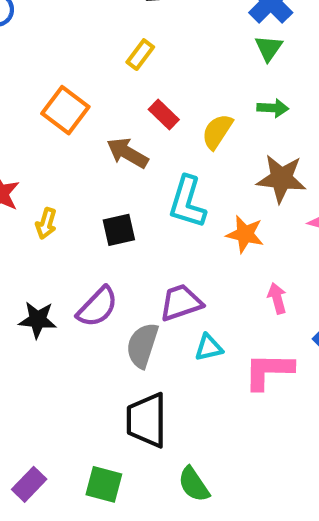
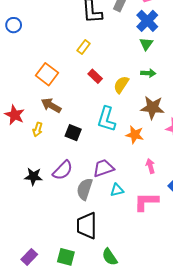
brown arrow: (127, 153) -> (51, 105), moved
black square: (119, 230) -> (73, 133), turned 35

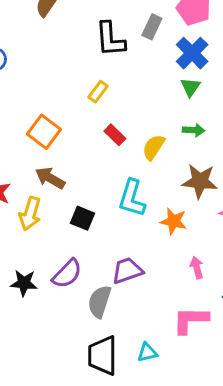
yellow arrow: (38, 130) -> (30, 214), size x1.5
cyan triangle: (117, 190) -> (147, 352), moved

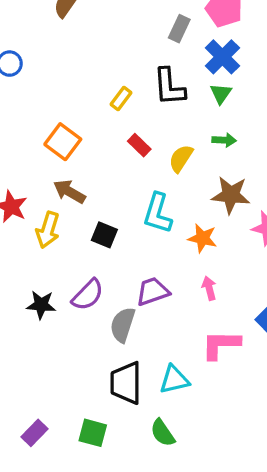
black L-shape: (110, 39) -> (169, 87), moved
pink arrow: (197, 268) -> (209, 288), moved
cyan triangle: (147, 352) -> (174, 380), size x1.4

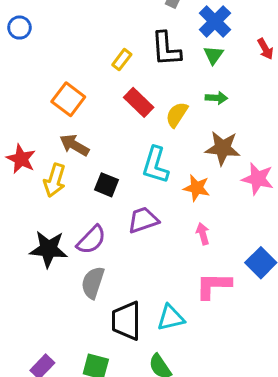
red rectangle: (139, 145) -> (139, 102), size x1.4
purple trapezoid: (153, 291) -> (143, 220), moved
black star: (41, 305) -> (48, 249), size x1.4
gray semicircle: (123, 325) -> (93, 283), moved

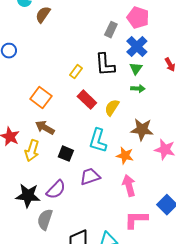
green arrow: (216, 98) -> (138, 89), moved
pink arrow: (203, 234) -> (129, 186), size x1.5
gray semicircle: (93, 283) -> (45, 220), moved

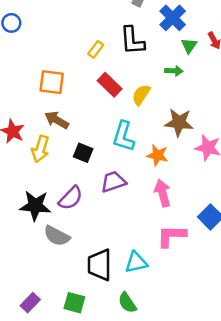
green triangle: (136, 69) -> (189, 46), moved
orange square: (41, 98) -> (52, 82), turned -30
gray semicircle: (45, 220) -> (57, 236), turned -80

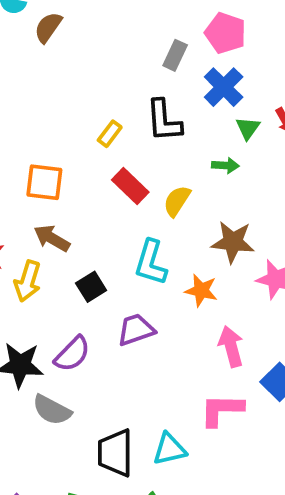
black square: (83, 153) -> (91, 287), turned 36
pink arrow: (163, 193) -> (231, 346), moved

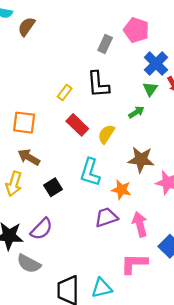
blue cross: (224, 87) -> (156, 64), moved
green arrow: (225, 165) -> (136, 112), turned -35
purple trapezoid: (136, 330) -> (106, 217), moved

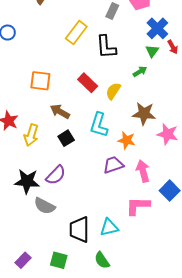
yellow rectangle: (65, 92) -> (76, 33), moved, size x1.6
brown arrow: (29, 157) -> (60, 112), moved

